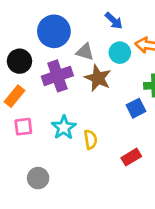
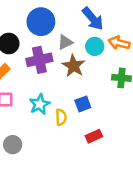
blue arrow: (114, 21) -> (93, 19), size x1.5
gray triangle: (85, 52) -> (65, 42), turned -49
blue square: (136, 108) -> (83, 104), moved

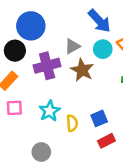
blue circle: (41, 22) -> (31, 26), moved
blue square: (83, 104) -> (99, 118), moved
gray circle: (13, 145) -> (41, 152), moved

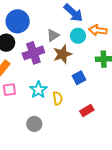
brown star: (82, 70) -> (62, 54), turned 30
blue square: (99, 118) -> (79, 78), moved

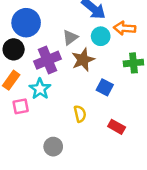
blue square: (79, 78) -> (105, 87), turned -32
cyan star: (38, 90) -> (40, 89), moved
red rectangle: (87, 111) -> (117, 127), turned 64

